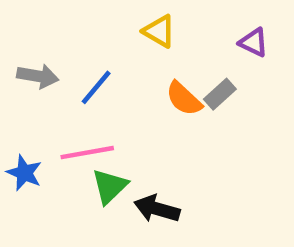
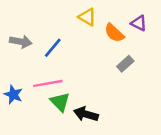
gray rectangle: (220, 94) -> (125, 64), moved
orange semicircle: (184, 99) -> (114, 33), moved
green triangle: (110, 186) -> (60, 102), turned -30

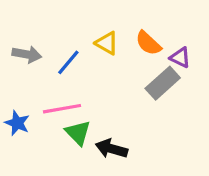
yellow triangle: (87, 17) -> (107, 43), moved
purple triangle: (139, 23) -> (180, 58), moved
gray rectangle: (125, 64) -> (163, 83), size x1.5

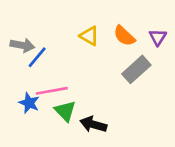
purple triangle: (180, 58) -> (158, 37), moved, turned 36
blue line: (68, 62) -> (37, 57), moved
blue star: (17, 123) -> (29, 103), moved

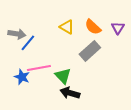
gray rectangle: (136, 69) -> (90, 51), moved
green triangle: (65, 111) -> (63, 76), moved

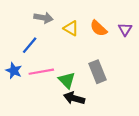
gray arrow: (17, 34) -> (43, 18), moved
gray rectangle: (90, 51) -> (97, 72), moved, turned -70
blue star: (22, 77) -> (14, 71), moved

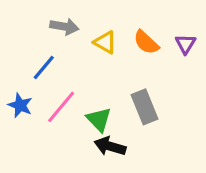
pink line: (41, 72) -> (61, 107), turned -40

